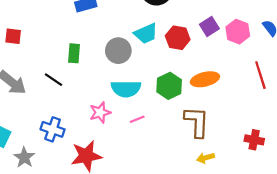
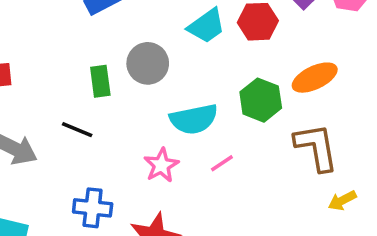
gray circle: (118, 51) -> (148, 63), moved

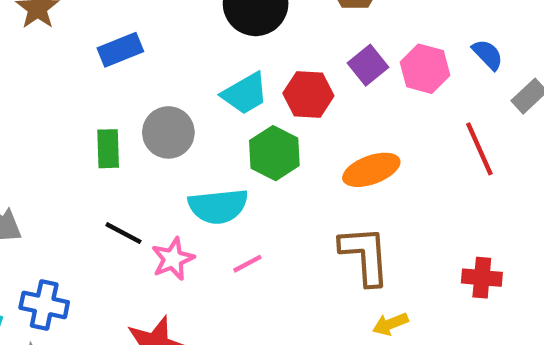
green hexagon: (261, 100) -> (274, 153), moved
black line: (77, 130) -> (123, 233), moved
blue cross: (93, 208) -> (44, 305), moved

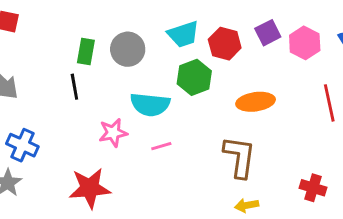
black line: (123, 233) -> (74, 87), moved, turned 40

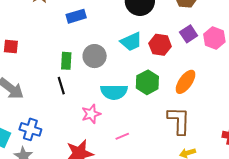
green hexagon: (194, 77) -> (147, 82), moved
orange ellipse: (256, 102) -> (186, 82), turned -40
pink line: (161, 146) -> (122, 136), moved

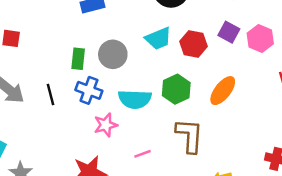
purple square: (189, 34) -> (229, 32), turned -30
black line: (61, 86) -> (51, 95), moved
brown L-shape: (179, 121) -> (189, 136), moved
blue cross: (30, 129) -> (89, 90), moved

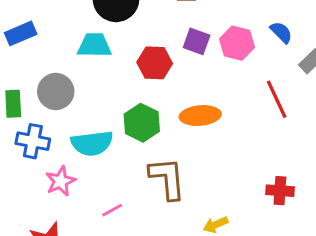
cyan trapezoid: (158, 39) -> (94, 45), moved, turned -148
orange ellipse: (223, 91) -> (200, 116), turned 56

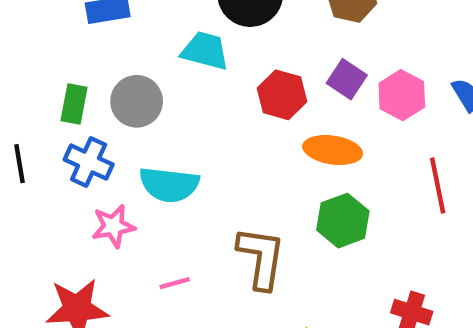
orange ellipse: (200, 116) -> (333, 150), moved
green hexagon: (142, 123) -> (343, 221), moved

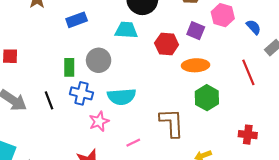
pink hexagon: (402, 95) -> (223, 15), moved

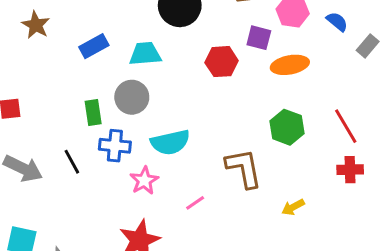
cyan trapezoid: (126, 30) -> (145, 54), moved
orange ellipse: (196, 65) -> (290, 65), moved
red line: (248, 72) -> (346, 126), moved

